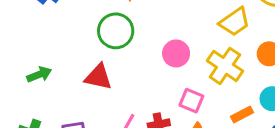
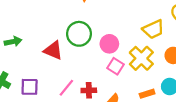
green circle: (116, 31) -> (79, 34), moved
pink square: (191, 101) -> (115, 66), moved

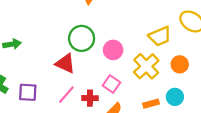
red triangle: (53, 50) -> (65, 63), moved
pink square: (115, 66) -> (111, 84), moved

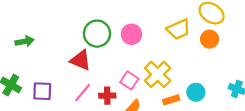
pink circle: (113, 50) -> (131, 34), moved
orange circle: (180, 64) -> (210, 39), moved
yellow cross: (146, 66) -> (158, 74), moved

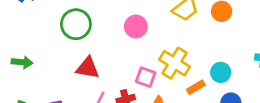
green circle: (97, 34) -> (76, 24), moved
green arrow: (25, 41) -> (22, 62), turned 30

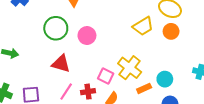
pink circle: (136, 27) -> (87, 36), moved

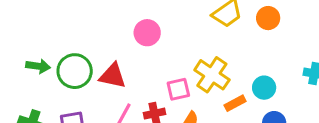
green circle: (56, 28) -> (75, 71), moved
pink square: (106, 76) -> (178, 89), turned -35

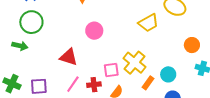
orange circle: (268, 18) -> (192, 45), moved
green circle: (75, 71) -> (31, 22), moved
orange rectangle: (235, 103) -> (148, 83), turned -32

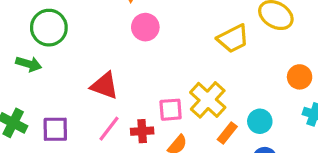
pink circle: (94, 31) -> (145, 27), moved

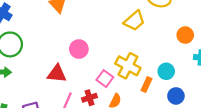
pink circle: (145, 27) -> (79, 49), moved
pink square: (171, 110) -> (105, 79), turned -35

